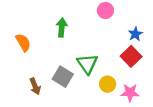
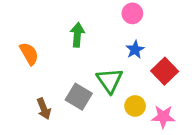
blue star: (135, 34) -> (135, 50), moved

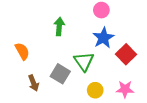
blue star: (135, 50) -> (103, 38), size x1.5
orange semicircle: (29, 54) -> (22, 51), moved
yellow circle: (135, 106) -> (95, 90), moved

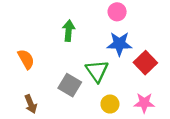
blue star: (103, 38) -> (119, 44), turned 30
brown arrow: (34, 83) -> (31, 104), moved

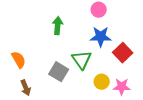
orange semicircle: (26, 59) -> (19, 60), moved
yellow circle: (110, 104) -> (102, 82), moved

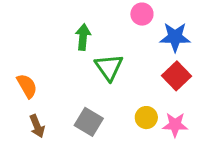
blue star: (101, 37) -> (175, 37), moved
green triangle: (82, 60) -> (109, 67), moved
gray square: (59, 72) -> (89, 122), moved

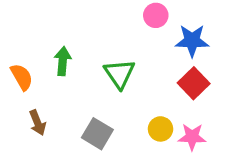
green arrow: (83, 37) -> (63, 61), moved
orange semicircle: (27, 86) -> (22, 77), moved
brown arrow: (37, 126) -> (37, 123), moved

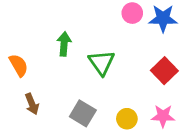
blue star: (192, 41) -> (163, 18), moved
green arrow: (63, 61) -> (64, 44), moved
yellow circle: (161, 129) -> (127, 119), moved

